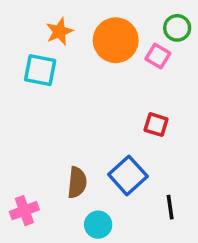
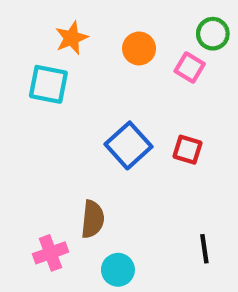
orange circle: (116, 40) -> (139, 48), size x0.6
blue square: (128, 175) -> (128, 145), moved
pink cross: (24, 211) -> (50, 253), moved

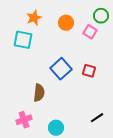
brown semicircle: (93, 219) -> (39, 93), moved
black line: (204, 249) -> (97, 118), turned 64

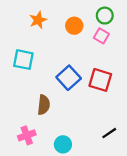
green circle: (101, 16) -> (105, 16), moved
cyan square: (23, 40) -> (23, 60), moved
red square: (89, 71) -> (100, 80), size x1.5

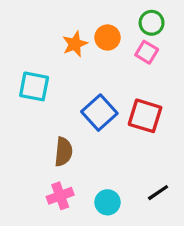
orange star: (38, 20) -> (75, 44), moved
pink cross: (27, 135) -> (60, 196), moved
cyan circle: (63, 144) -> (108, 202), moved

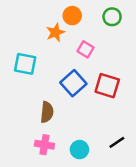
orange circle: (108, 37) -> (72, 16), moved
pink square: (147, 52) -> (85, 49), moved
pink cross: (60, 196) -> (44, 145), turned 30

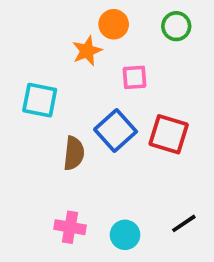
pink square: (85, 49) -> (135, 77), turned -35
brown semicircle: (47, 112) -> (74, 153), moved

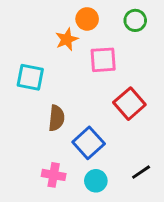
pink square: (135, 77) -> (103, 60), size x1.4
blue square: (116, 130) -> (89, 143), moved
red square: (169, 134) -> (129, 104), turned 32

